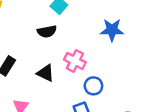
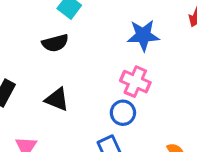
pink cross: (75, 61) -> (135, 82), moved

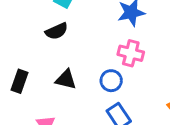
blue circle: (123, 113) -> (111, 81), moved

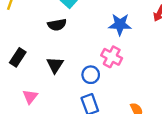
black triangle: (66, 79) -> (55, 65), turned 36

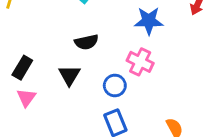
black semicircle: (57, 25) -> (86, 42), moved
pink triangle: (30, 97) -> (26, 98), moved

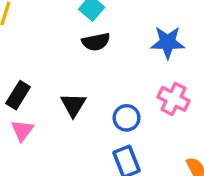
black semicircle: (86, 42) -> (96, 42), moved
pink cross: (140, 62) -> (174, 99), moved

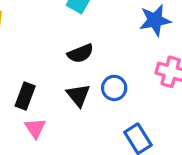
black semicircle: (96, 42) -> (80, 53), moved
blue circle: (127, 118) -> (114, 88), moved

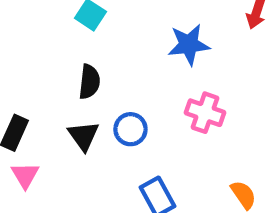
black semicircle: (80, 53) -> (89, 82), turned -65

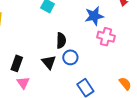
black semicircle: (89, 82) -> (61, 40), moved
pink cross: (205, 113) -> (106, 37), moved

